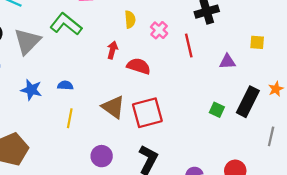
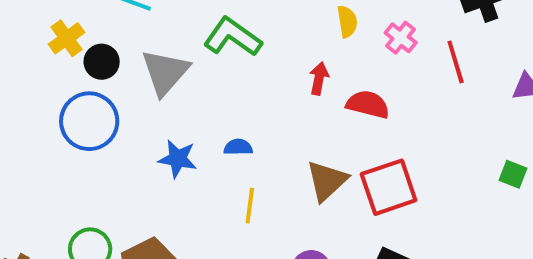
brown triangle: (113, 107) -> (327, 181), turned 45

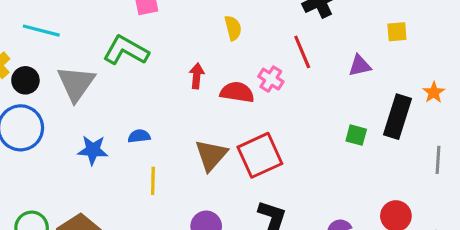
yellow semicircle: (347, 22) -> (233, 28), moved
pink cross: (401, 38) -> (271, 79), moved

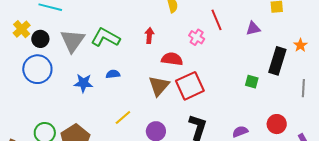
green L-shape: (126, 50) -> (105, 37), moved
red semicircle: (237, 92) -> (172, 59), moved
green square: (356, 135) -> (252, 82), moved
yellow line: (153, 181) -> (123, 117), moved, turned 48

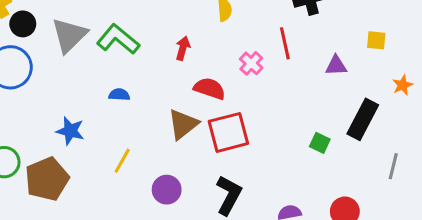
orange star: (300, 45) -> (403, 85), moved
blue star: (83, 83) -> (70, 131), moved
yellow line: (123, 117) -> (122, 161), turned -30

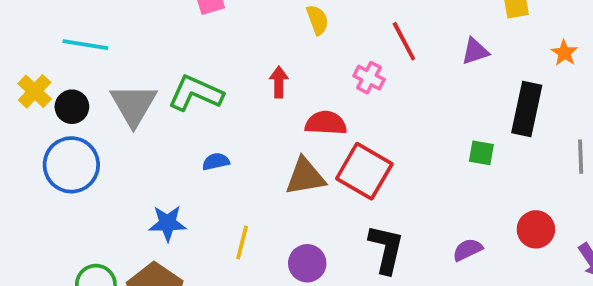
brown triangle: (183, 124) -> (305, 177), turned 44
red square: (228, 132) -> (364, 171), turned -30

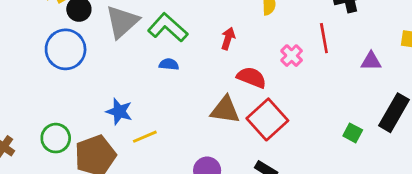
blue semicircle: (216, 162) -> (169, 64), moved
yellow line: (242, 243) -> (145, 137), moved, turned 35

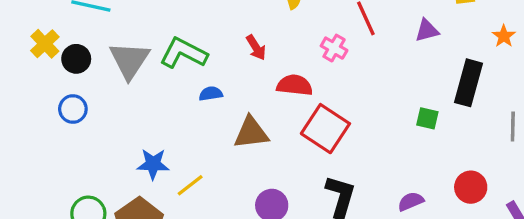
red arrow: (228, 38) -> (256, 48), turned 145
blue circle: (66, 49) -> (73, 109), size x0.6
blue semicircle: (169, 64) -> (211, 94), moved
brown triangle: (225, 110) -> (251, 133), moved

